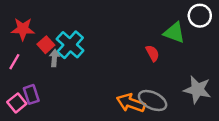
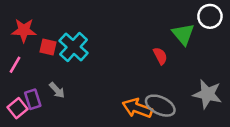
green triangle: (174, 33) -> (183, 34), turned 30
red square: (46, 45) -> (48, 47), turned -35
gray arrow: (54, 58) -> (57, 90), moved, turned 133

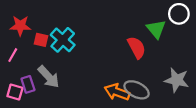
red semicircle: (160, 56) -> (137, 47), size x1.5
gray arrow: (57, 90) -> (49, 77), size x1.6
pink square: (17, 108) -> (15, 92), turned -35

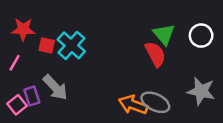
white circle: (179, 14) -> (201, 36), moved
green triangle: (156, 29) -> (164, 34), moved
pink square: (15, 92) -> (17, 105), turned 35

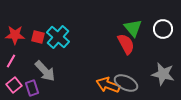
red star: (23, 29) -> (15, 35), moved
pink line: (15, 63) -> (11, 61), moved
purple rectangle: (32, 96) -> (32, 88), moved

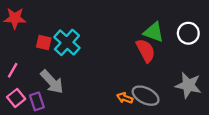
green triangle: (133, 28) -> (154, 32), turned -30
red star: (15, 35) -> (15, 18), moved
orange arrow: (108, 85) -> (125, 98), size x0.6

